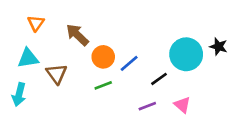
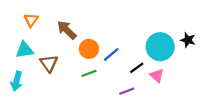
pink triangle: (182, 105) -> (157, 76), moved

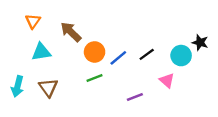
cyan circle: (160, 47) -> (181, 56), moved, size x0.7
cyan triangle: (24, 50) -> (41, 52), moved
brown triangle: (49, 63) -> (48, 88), moved
black line: (137, 68) -> (147, 54), moved

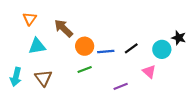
blue line: (118, 58) -> (106, 51), turned 35

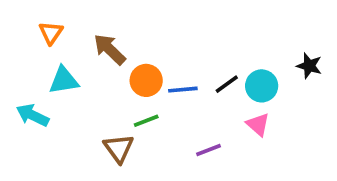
cyan circle: (162, 49) -> (262, 86), moved
cyan arrow: (16, 77) -> (33, 115), moved, turned 102
brown triangle: (43, 78) -> (119, 148), moved

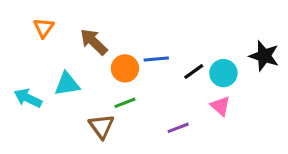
black star: (309, 66) -> (264, 56), size x1.4
cyan triangle: (64, 80) -> (67, 84), moved
blue line: (183, 90) -> (156, 59), moved

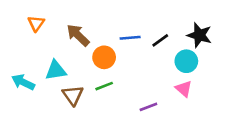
black star: (264, 56) -> (199, 35), moved
blue line: (156, 59) -> (130, 38), moved
black line: (194, 72) -> (160, 40), moved
brown triangle: (101, 126) -> (73, 95), moved

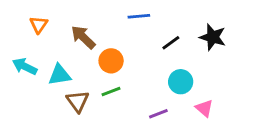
blue line: (130, 38) -> (139, 16), moved
cyan circle: (186, 61) -> (181, 82), moved
cyan arrow: (23, 82) -> (25, 66), moved
pink triangle: (184, 89) -> (204, 108), moved

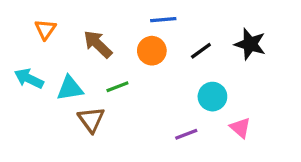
orange circle: (111, 61) -> (152, 51), moved
green line: (111, 91) -> (117, 87), moved

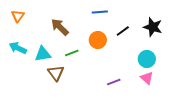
orange triangle: (45, 29) -> (18, 16), moved
orange circle: (152, 51) -> (98, 40), moved
cyan circle: (212, 97) -> (147, 59), moved

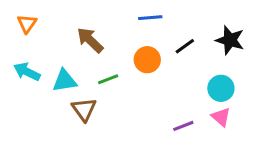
purple line: (114, 82) -> (183, 126), moved

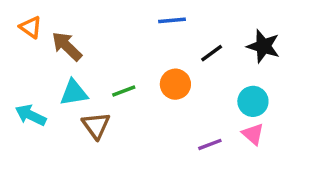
orange triangle: (27, 24) -> (31, 27), turned -30
brown arrow: (90, 40) -> (67, 46), moved
orange circle: (147, 60) -> (175, 84), moved
cyan arrow: (27, 72) -> (31, 115), moved

